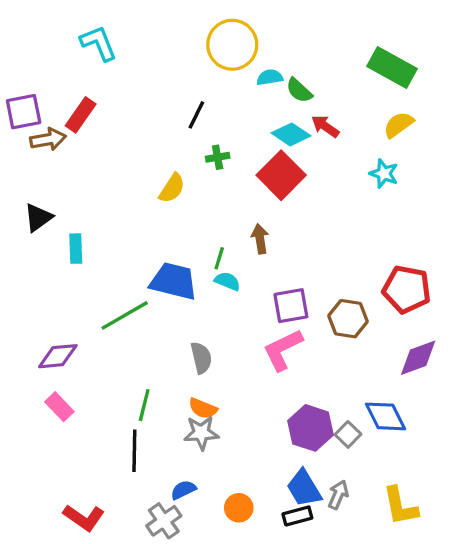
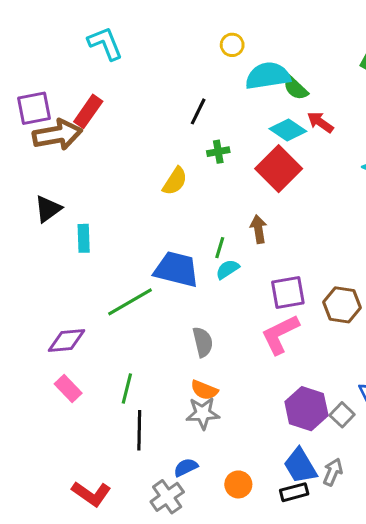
yellow circle: (232, 45) -> (232, 45), size x0.5
cyan semicircle: (270, 77) -> (268, 76), size x1.8
brown arrow: (48, 139) -> (57, 135), size x1.4
cyan semicircle: (227, 281) -> (228, 269), turned -55
green line: (144, 405) -> (127, 388), moved

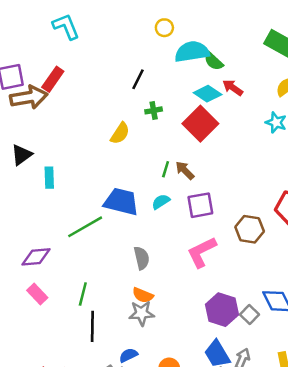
brown arrow: (258, 229) -> (185, 170), turned -36
green line: (220, 248) -> (166, 169), moved
purple square: (288, 293) -> (200, 205), moved

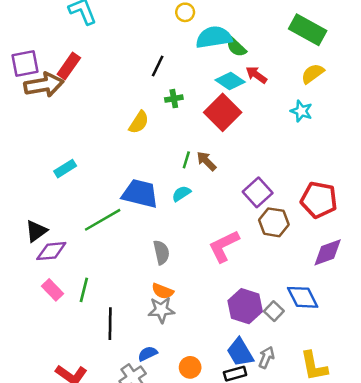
black triangle: (22, 155) -> (36, 231), moved
cyan rectangle: (49, 178) -> (65, 169), turned 60
purple square: (200, 205) -> (258, 192), moved, turned -32
green line: (83, 294) -> (84, 290), moved

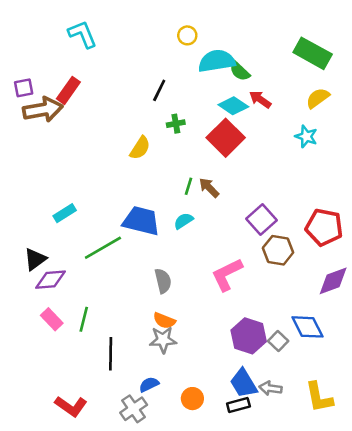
purple square: (25, 64) -> (24, 88), size x0.7
cyan rectangle: (65, 169) -> (65, 213), moved
gray arrow: (266, 357) -> (270, 388), turned -105

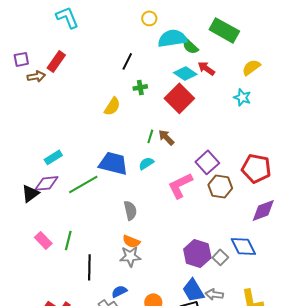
green rectangle: (313, 53) -> (224, 30), moved
brown arrow: (43, 110) -> (36, 76), size x0.6
pink L-shape: (227, 275) -> (180, 185), moved
purple diamond: (50, 280) -> (46, 183), moved

